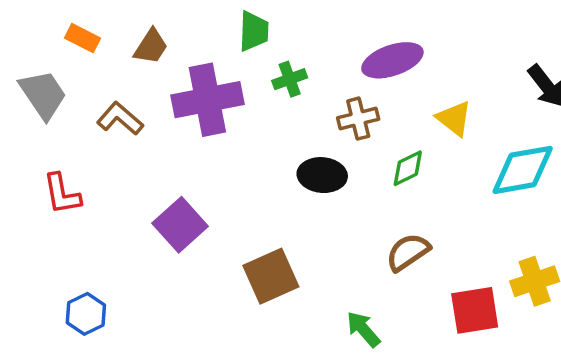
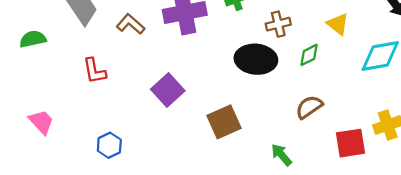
black ellipse: (322, 175) -> (256, 59), size x1.4

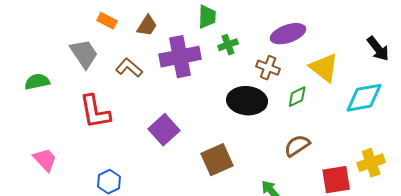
brown cross: (278, 24) -> (268, 68), turned 35
yellow triangle: (338, 24) -> (324, 68), size x1.4
red L-shape: (94, 71) -> (95, 112), size x1.4

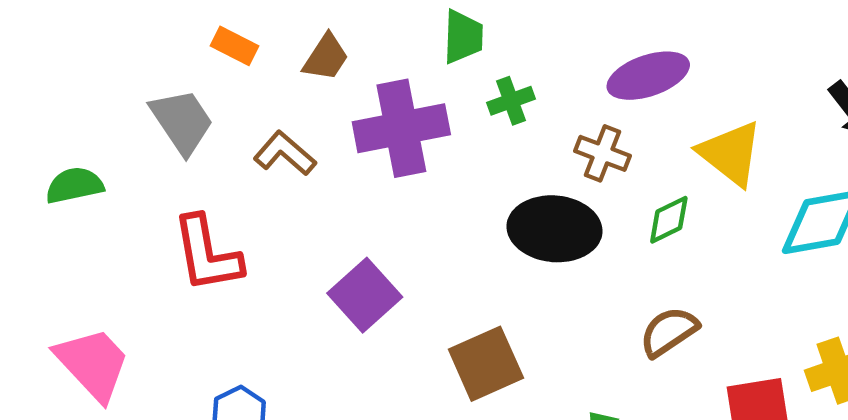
pink trapezoid: (45, 160) -> (93, 364), size x1.4

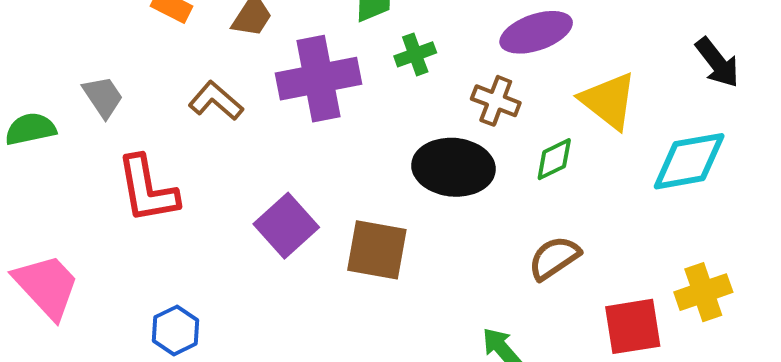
gray trapezoid: (182, 121) -> (103, 97), moved, size x0.7
brown square: (486, 364) -> (377, 250), moved, turned 34

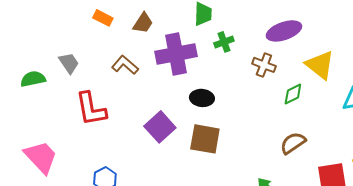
black ellipse: (453, 167) -> (202, 98), moved, size x0.6

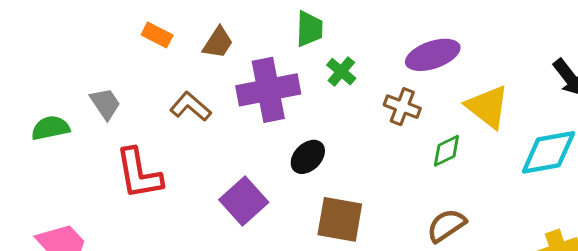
green cross: (224, 42) -> (341, 72), turned -30
black ellipse: (202, 98) -> (308, 157), turned -50
brown square: (205, 139) -> (340, 219), moved

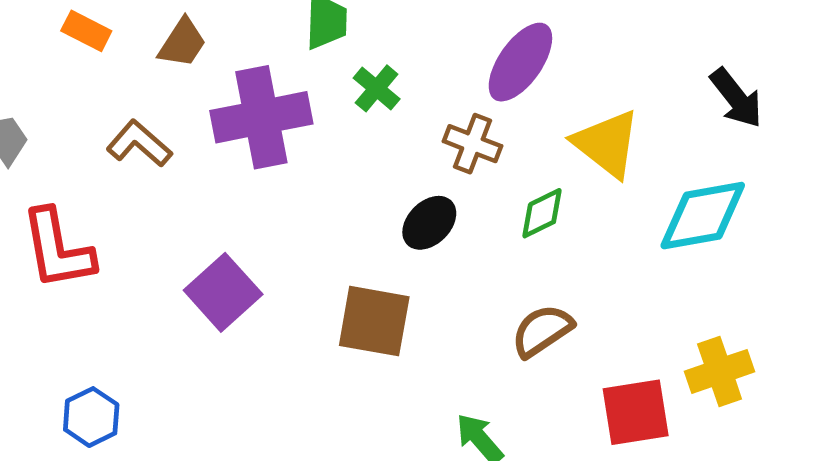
purple ellipse: (433, 55) -> (520, 62), turned -36
black ellipse: (308, 157) -> (429, 223), moved

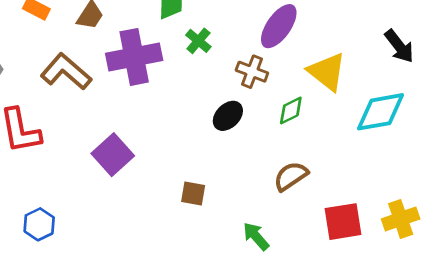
brown L-shape: (139, 144) -> (66, 72), size x1.4
brown square: (374, 321) -> (193, 193), moved, size x0.6
yellow cross: (720, 371) -> (401, 219), moved

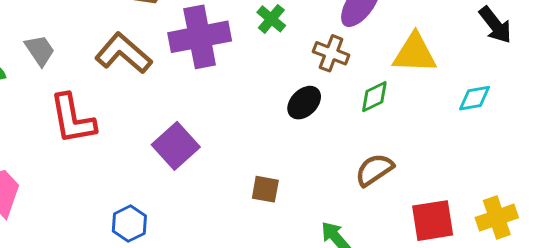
yellow triangle: (327, 72) -> (415, 53), turned -36
cyan diamond: (381, 112) -> (474, 98), size x0.6
blue hexagon: (39, 224) -> (129, 224), moved

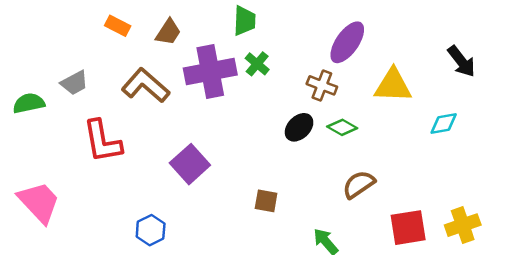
green cross: (271, 19) -> (257, 64), moved
gray trapezoid: (40, 50) -> (74, 83), turned 96
green diamond: (374, 97) -> (342, 127), moved, turned 56

